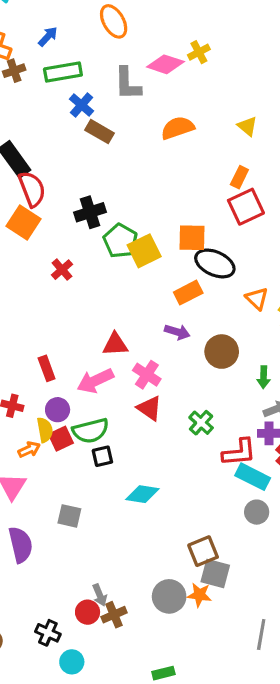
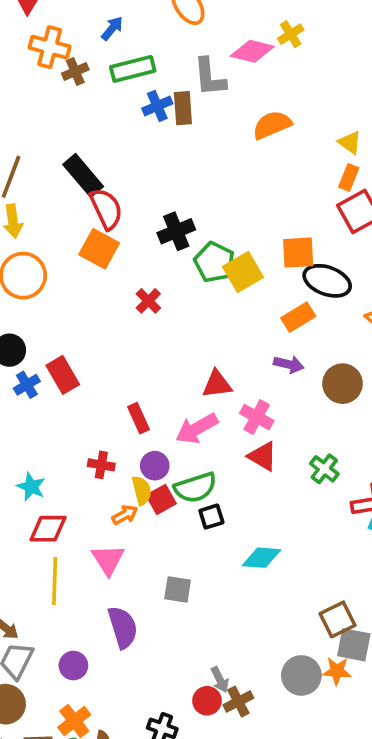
blue cross: (82, 105) -> (157, 106), turned 30
yellow triangle: (247, 126) -> (350, 142), moved
brown rectangle: (99, 132) -> (183, 108), moved, turned 60

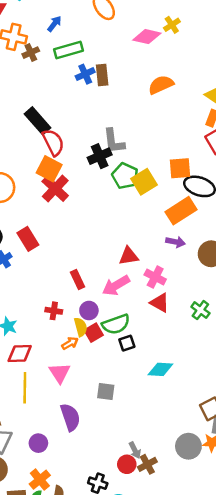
gray L-shape: (210, 77) -> (114, 141), moved
red cross: (148, 301) -> (55, 189), moved, size x1.6
orange rectangle: (298, 317) -> (181, 211), size x1.4
red rectangle: (63, 375) -> (28, 239), moved

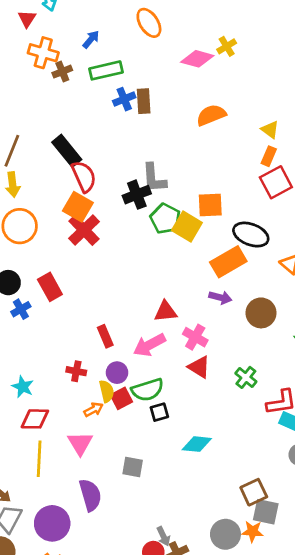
orange square: (180, 168) -> (210, 205), moved
yellow square: (144, 182) -> (187, 226), turned -30
purple circle: (38, 443) -> (52, 523), size x1.6

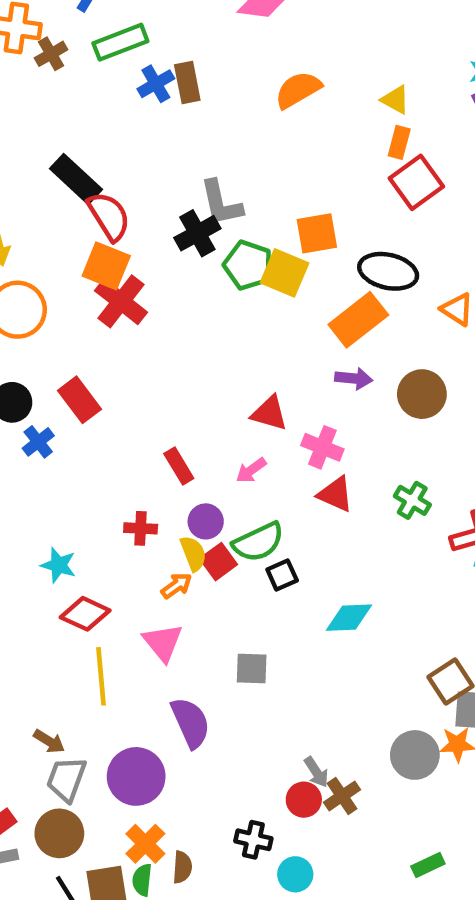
red triangle: (166, 311) -> (269, 413), turned 30
pink arrow: (149, 345) -> (251, 470), size x0.6
red diamond: (35, 419) -> (85, 614), turned 32

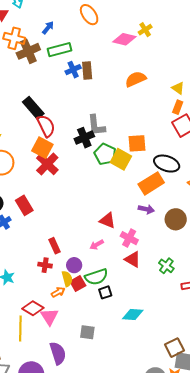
brown cross: (51, 54) -> (28, 51), size x1.6
red rectangle: (179, 466) -> (54, 246), moved
red diamond: (85, 614) -> (33, 308), moved

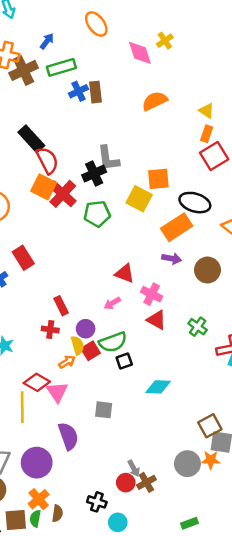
pink diamond: (124, 39) -> (140, 53), turned 60
green pentagon: (105, 154) -> (97, 214), moved, turned -30
red cross: (47, 164) -> (63, 194), moved

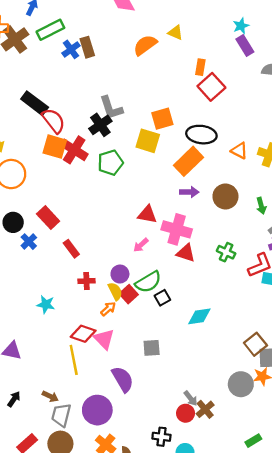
yellow triangle: (207, 111) -> (175, 33), moved
pink cross: (152, 294) -> (177, 229), size x1.4
red rectangle: (61, 306) -> (71, 249), moved

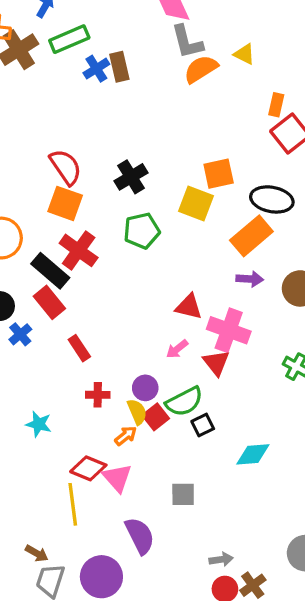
black rectangle: (35, 103) -> (50, 271), moved
gray L-shape: (111, 108) -> (187, 42), moved
red cross: (74, 150) -> (79, 250), moved
red triangle: (186, 253) -> (216, 363), moved, turned 30
gray arrow: (191, 398) -> (221, 559), moved, turned -63

